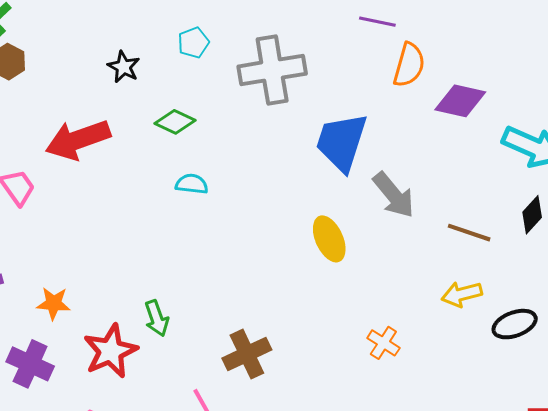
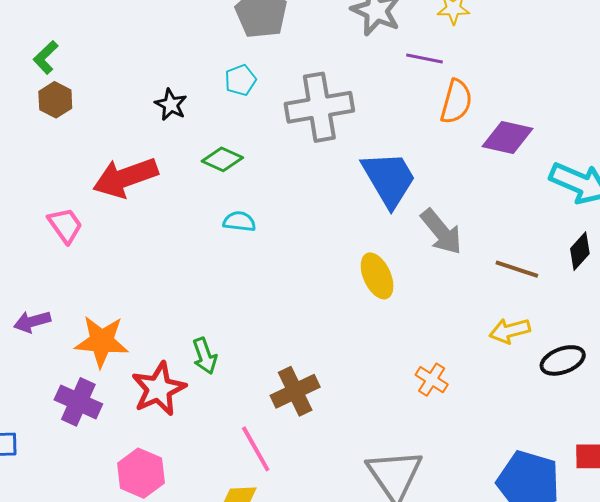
blue trapezoid: (341, 142) -> (389, 179), turned 132
orange star: (54, 303) -> (102, 341), size x1.6

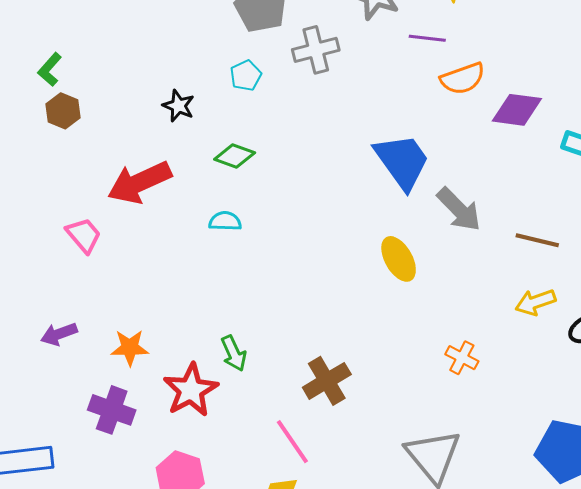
orange semicircle: (456, 102) -> (463, 78), turned 60
gray cross: (319, 107) -> (316, 50), moved, size x0.7
cyan semicircle: (239, 221) -> (225, 221), moved
orange star: (102, 341) -> (130, 348), size x0.7

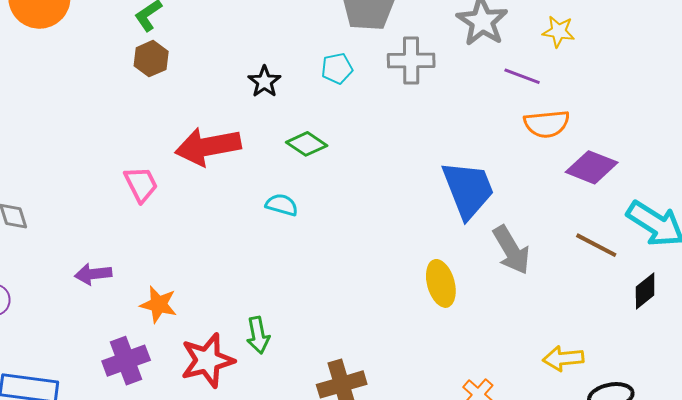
brown line: (537, 240) -> (596, 245), moved
purple cross: (112, 410) -> (126, 361), turned 36

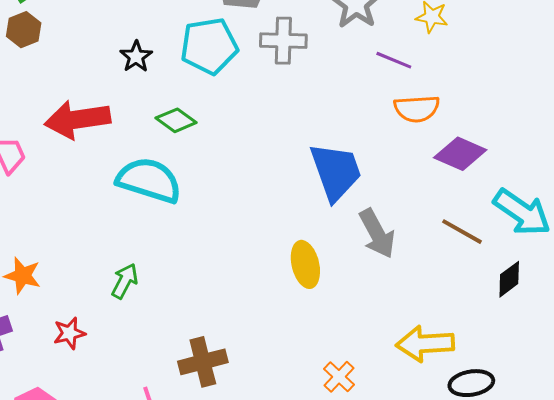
cyan pentagon: (337, 68) -> (209, 46), size x1.8
cyan semicircle: (282, 205) -> (149, 180), size x2.0
green arrow: (258, 335) -> (125, 281), moved, turned -144
yellow arrow: (563, 358) -> (425, 344), size x1.4
red star: (207, 360) -> (69, 333), size x0.6

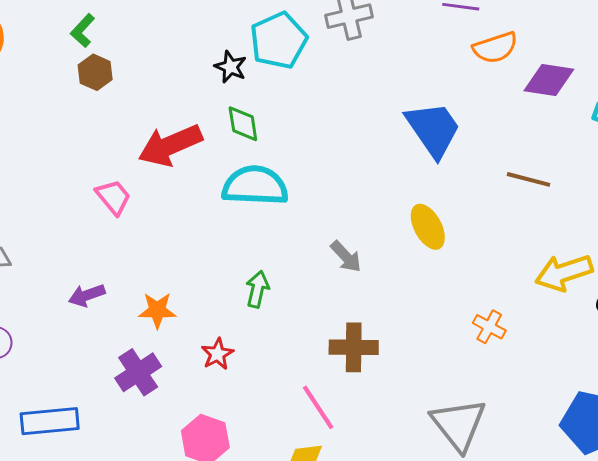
black star: (136, 57) -> (231, 67), moved
green diamond: (176, 120) -> (243, 124), moved, turned 60
brown line: (462, 232) -> (529, 179), moved
gray arrow: (377, 234) -> (346, 257), moved, size x0.7
brown cross: (203, 362) -> (354, 347), turned 30

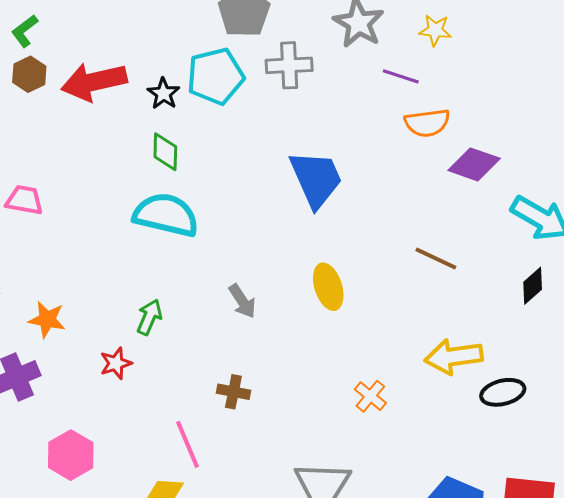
blue trapezoid: (433, 129) -> (316, 179), moved
red arrow: (170, 145) -> (94, 82), moved
pink trapezoid: (113, 197) -> (24, 200), turned -51
brown cross: (354, 347) -> (233, 392), size x0.7
red star: (217, 354) -> (116, 363), moved

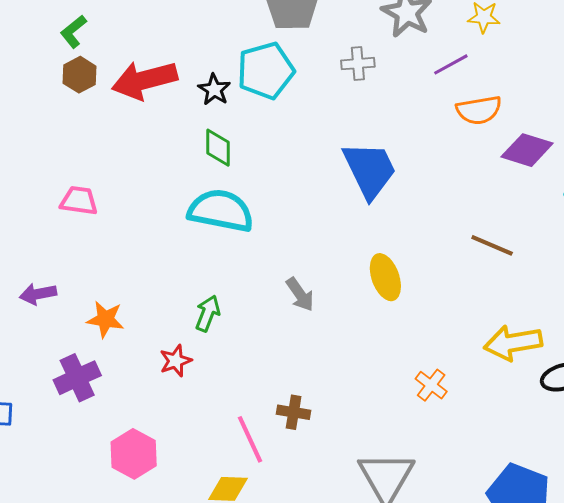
gray cross: (289, 65) -> (358, 64), moved, size x0.7
purple line: (401, 76) -> (451, 64), turned -45
brown cross: (233, 392) -> (294, 412), moved

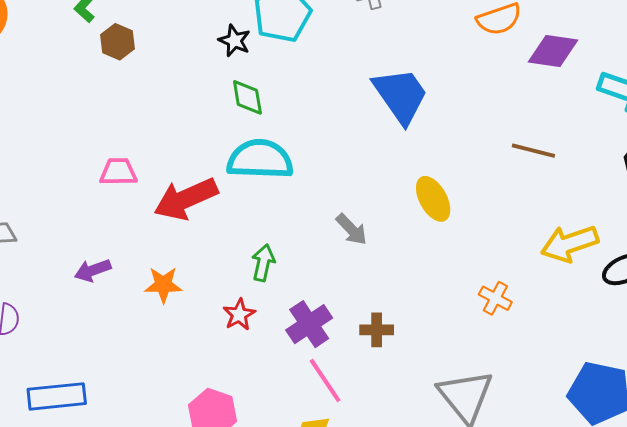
brown hexagon: (80, 75) -> (118, 42), moved
red arrow: (144, 80) -> (186, 199), moved
purple cross: (77, 378) -> (309, 324), moved
brown cross: (294, 412) -> (377, 330), moved

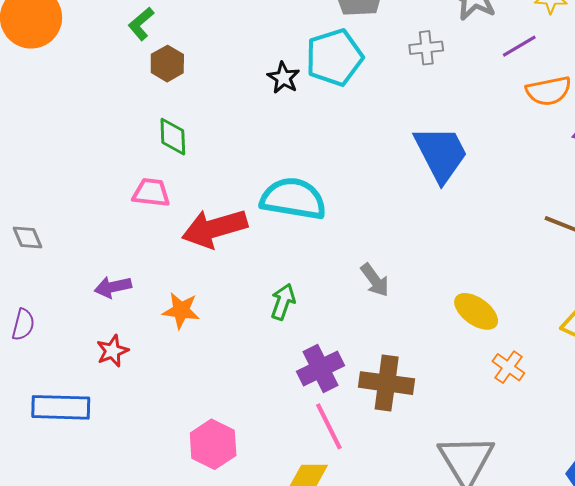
green diamond: (247, 97) -> (173, 137), moved
yellow ellipse: (433, 199) -> (476, 311), moved, turned -33
red star: (239, 315) -> (112, 351), moved
brown cross: (377, 330) -> (387, 383), size x1.6

